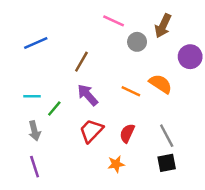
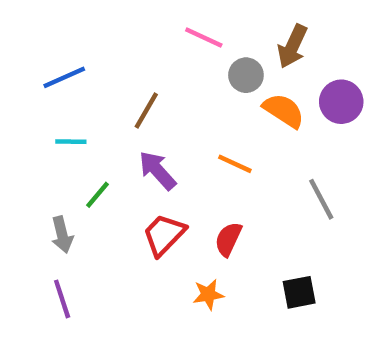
orange semicircle: (160, 84) -> (284, 111), moved
cyan line: (32, 96) -> (71, 142), moved
gray line: (167, 136) -> (321, 199), moved

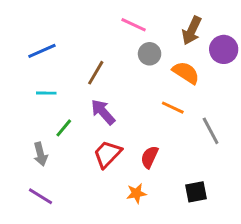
gray circle: (246, 75) -> (150, 54), moved
purple circle: (341, 102) -> (224, 49), moved
orange line: (235, 164) -> (173, 108), moved
purple line: (62, 299) -> (40, 196), turned -40

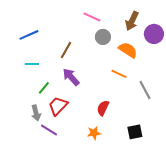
gray arrow: (40, 154) -> (36, 113), moved
red trapezoid: (107, 154) -> (58, 106), moved
purple line: (40, 196) -> (49, 130), moved

